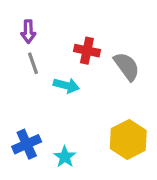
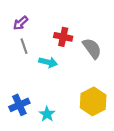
purple arrow: (28, 32) -> (21, 23), turned 49

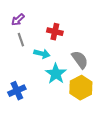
gray semicircle: (92, 48) -> (80, 60), moved
cyan star: (47, 114) -> (56, 74), moved, size x1.5

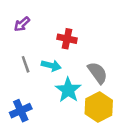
gray line: (21, 40) -> (26, 64), moved

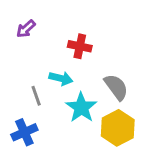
gray line: (26, 64) -> (36, 96), moved

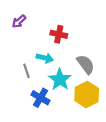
blue cross: (24, 132) -> (40, 98), moved, turned -36

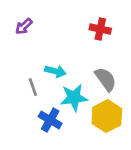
red cross: (59, 34) -> (100, 29), moved
cyan star: (60, 79) -> (74, 98), turned 30

